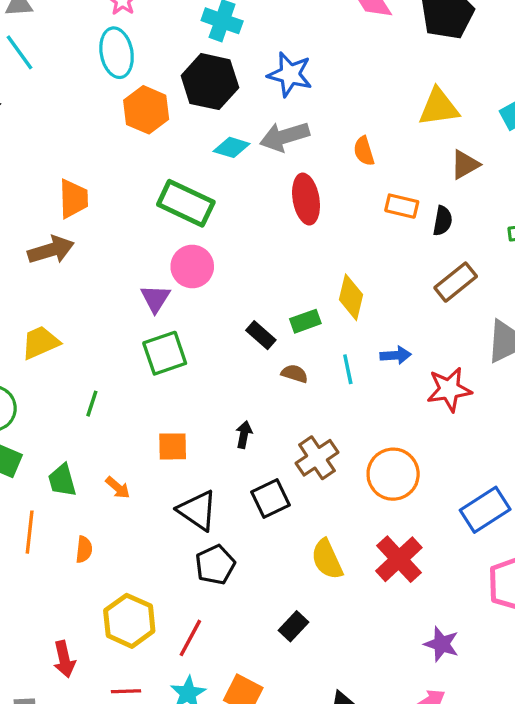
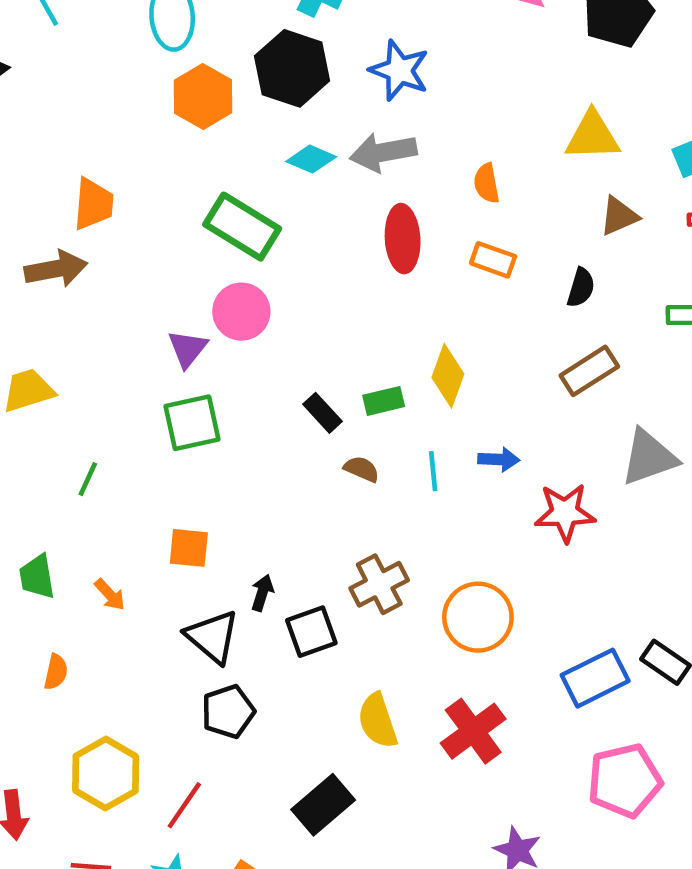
orange rectangle: (402, 206) -> (493, 260), moved
black arrow: (244, 435) -> (262, 593), moved
black rectangle: (293, 626) -> (323, 805), size x1.5

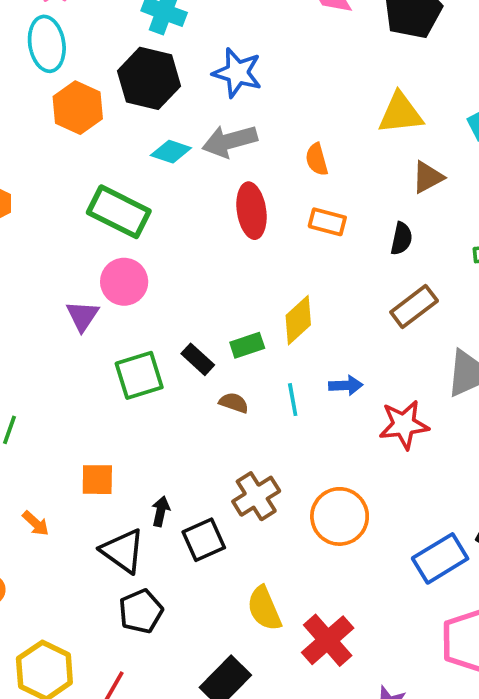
yellow diamond: (448, 376) -> (298, 320), turned 33
green square: (192, 423) -> (139, 375), moved
red cross: (473, 731) -> (328, 640), moved

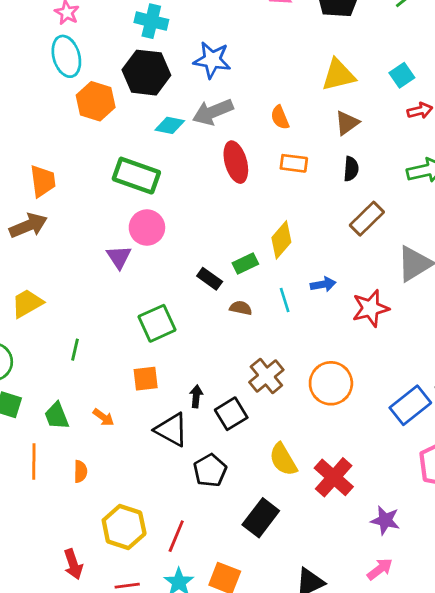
brown triangle: (428, 177) -> (347, 123), moved
green square: (139, 375) -> (157, 323), moved
black pentagon: (141, 611) -> (210, 470), moved

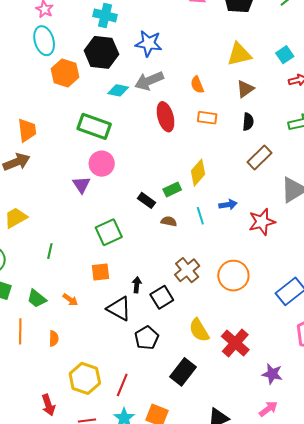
green trapezoid: (57, 416) -> (37, 299), turned -30

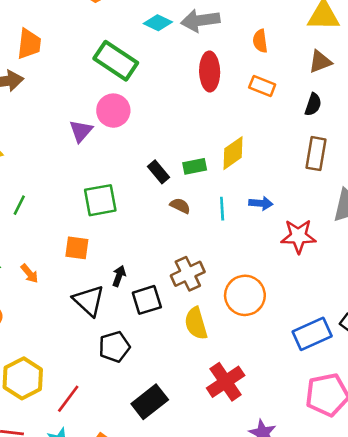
brown rectangle: (259, 157) -> (316, 154), turned -50
yellow semicircle: (199, 330) -> (196, 323), moved

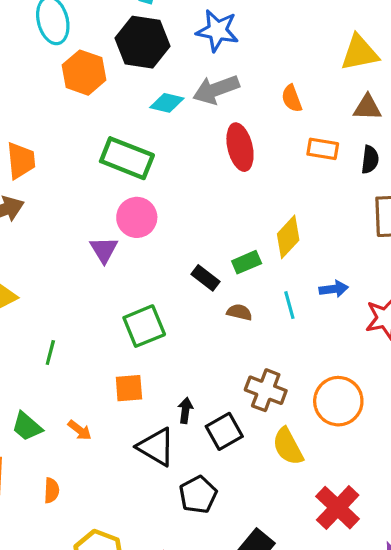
brown triangle: (320, 62) -> (367, 107), turned 35
orange rectangle: (262, 86) -> (323, 149), moved
brown cross: (188, 274) -> (266, 390), turned -32

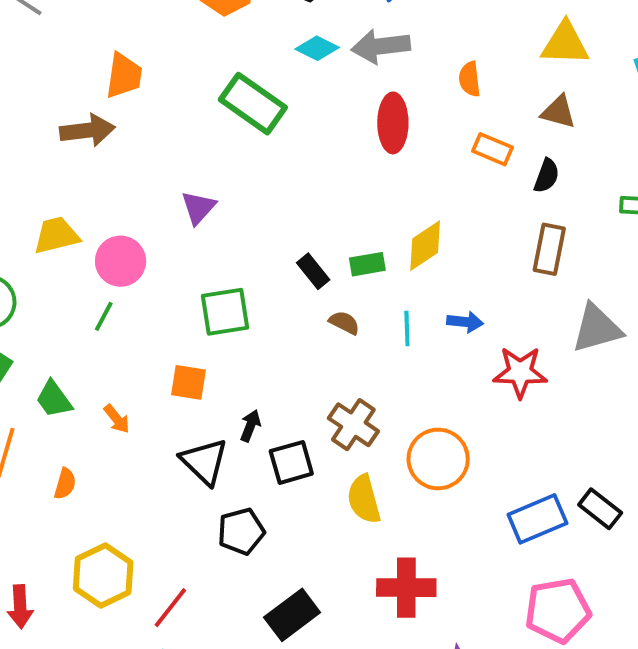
pink circle: (137, 217) -> (121, 261), moved
red cross: (338, 508) -> (406, 588), turned 33

